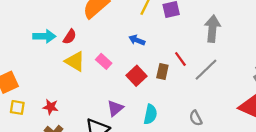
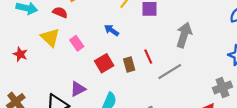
red semicircle: (70, 37) -> (60, 12), moved, turned -112
brown rectangle: (162, 71) -> (129, 64), turned -40
red star: (51, 107) -> (20, 54), moved

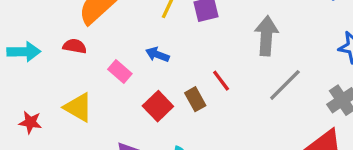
yellow triangle: (50, 37) -> (78, 107), moved
pink rectangle: (77, 43) -> (120, 71), moved
gray line: (170, 72) -> (285, 85), moved

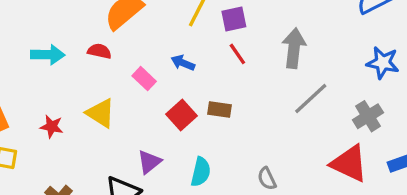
red line: (221, 81) -> (237, 54), moved
brown rectangle: (195, 99) -> (220, 109), turned -55

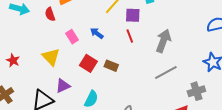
red semicircle: (99, 51) -> (50, 14), turned -136
yellow triangle: (101, 113) -> (51, 57), moved
red square: (181, 115) -> (88, 63), turned -30
red star: (52, 127) -> (13, 60), moved

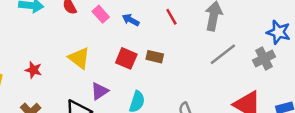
pink rectangle: (72, 37) -> (101, 14), moved
gray cross: (196, 91) -> (264, 59), moved

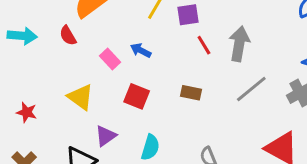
pink rectangle: (101, 14) -> (110, 59), moved
red line: (171, 17) -> (204, 45), moved
brown rectangle: (155, 57) -> (191, 93), moved

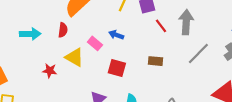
red semicircle: (68, 36) -> (63, 30), turned -136
yellow triangle: (81, 97) -> (74, 57), moved
red star: (27, 112) -> (50, 71), moved

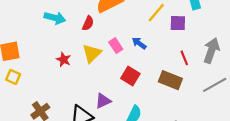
red line: (161, 26) -> (184, 58), moved
yellow triangle: (74, 57) -> (92, 53), turned 30
brown rectangle: (156, 61) -> (170, 80), size x1.5

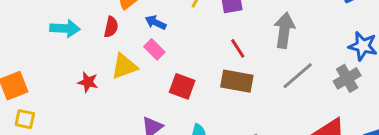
blue arrow: (139, 43) -> (156, 22), moved
yellow triangle: (92, 53) -> (124, 66), turned 36
red line: (184, 58) -> (238, 48), moved

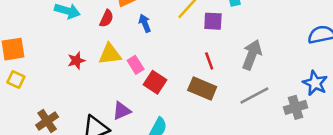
blue arrow: (156, 22) -> (145, 23), turned 30
pink rectangle: (154, 49) -> (136, 65), moved
red star: (88, 82) -> (76, 61), turned 30

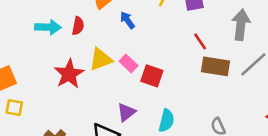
red semicircle: (107, 18) -> (78, 26), moved
red star: (76, 61) -> (69, 74), size x1.6
brown rectangle: (202, 88) -> (216, 66), moved

